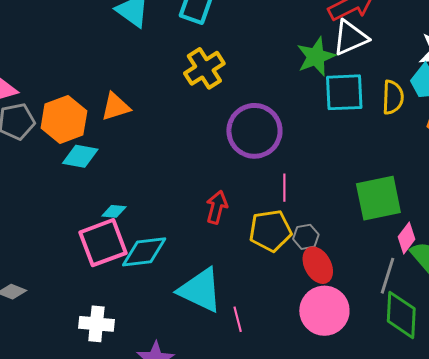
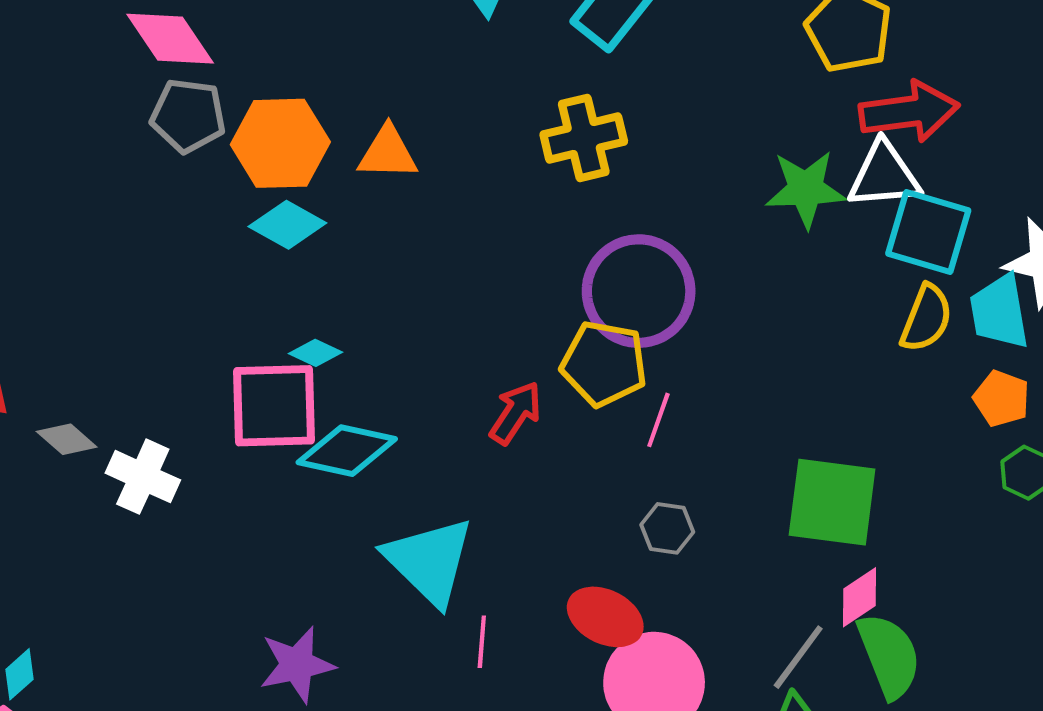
cyan square: (344, 92) -> (928, 232), moved
yellow pentagon: (270, 231) -> (604, 364), moved
red ellipse: (318, 265) -> (605, 617), moved, turned -54
white cross: (96, 324) -> (143, 477), moved

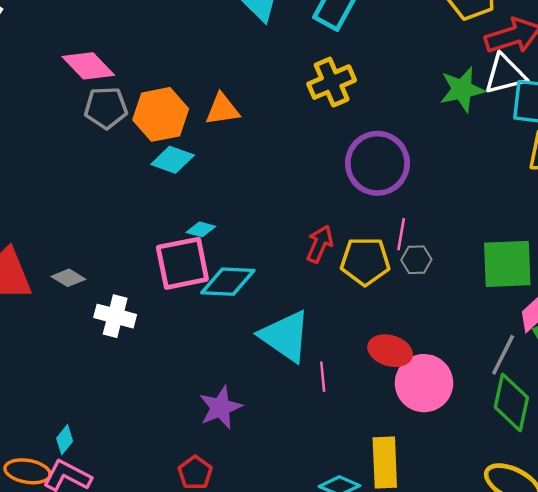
yellow pentagon: (604, 364) -> (365, 261), moved
gray diamond: (67, 439) -> (68, 278), moved
gray hexagon: (667, 528) -> (416, 260), moved

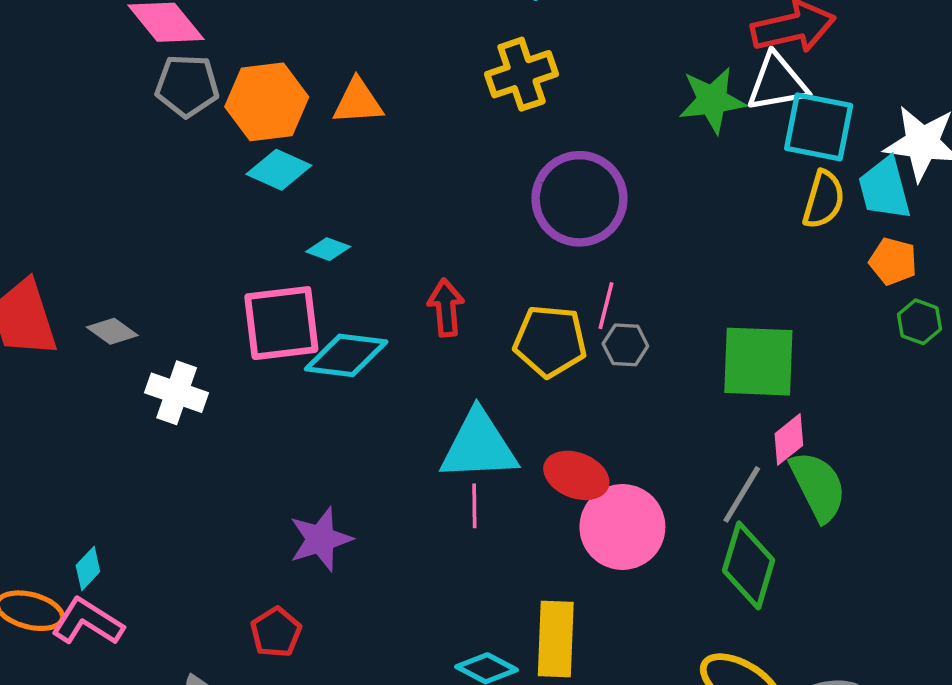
cyan diamond: (201, 229) -> (328, 249), moved
red arrow: (320, 244) -> (446, 308), moved, turned -33
cyan triangle: (285, 336) -> (479, 446), moved, turned -42

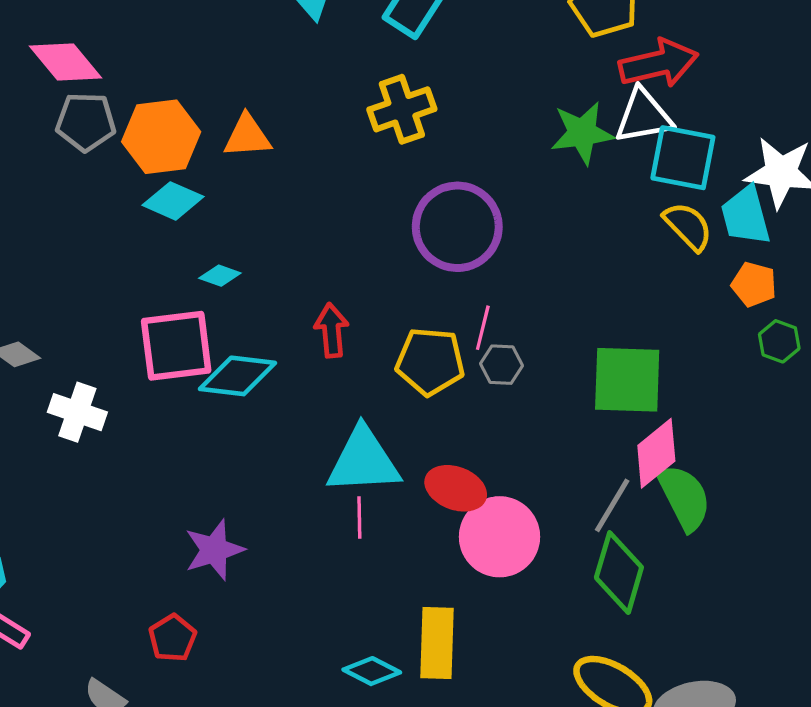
yellow semicircle: (824, 200) -> (688, 226), turned -60
pink diamond: (789, 439) -> (656, 453), size x1.4

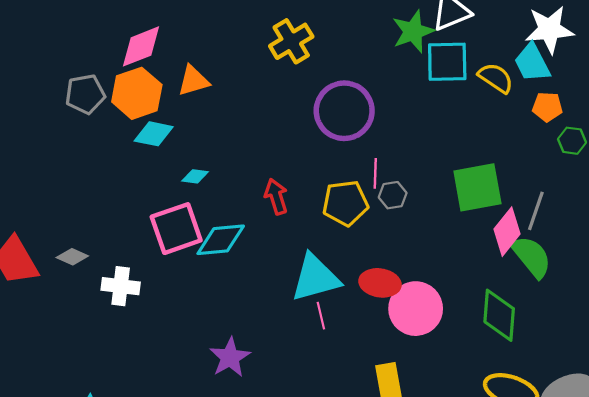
pink diamond: (66, 62) -> (141, 46), moved, turned -60
cyan square: (683, 158) -> (447, 62), moved
gray line: (612, 505) -> (536, 211), moved

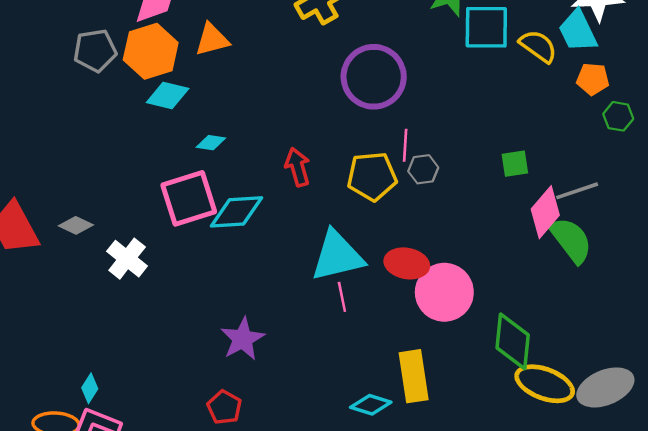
green square: (477, 187) -> (515, 164), size x0.5
gray line: (536, 211) -> (577, 191), turned 51
white cross: (121, 286) -> (127, 259), turned 30
green diamond: (499, 315) -> (513, 341), moved

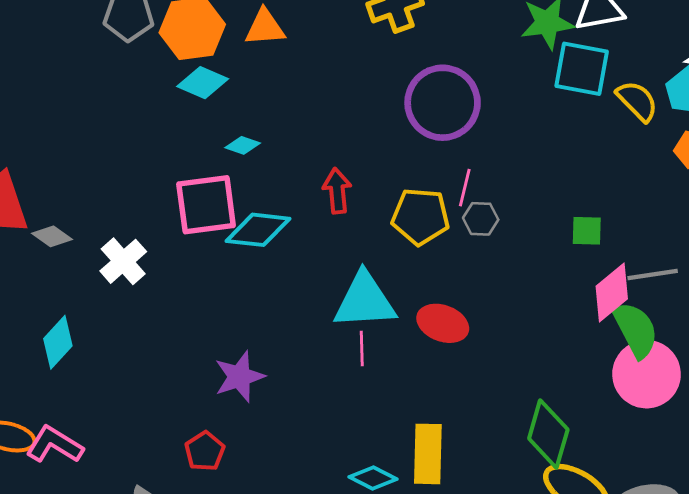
gray diamond: (76, 225) -> (52, 236), moved
pink circle: (444, 292) -> (647, 374), moved
cyan diamond: (90, 388) -> (58, 342), moved, size x1.5

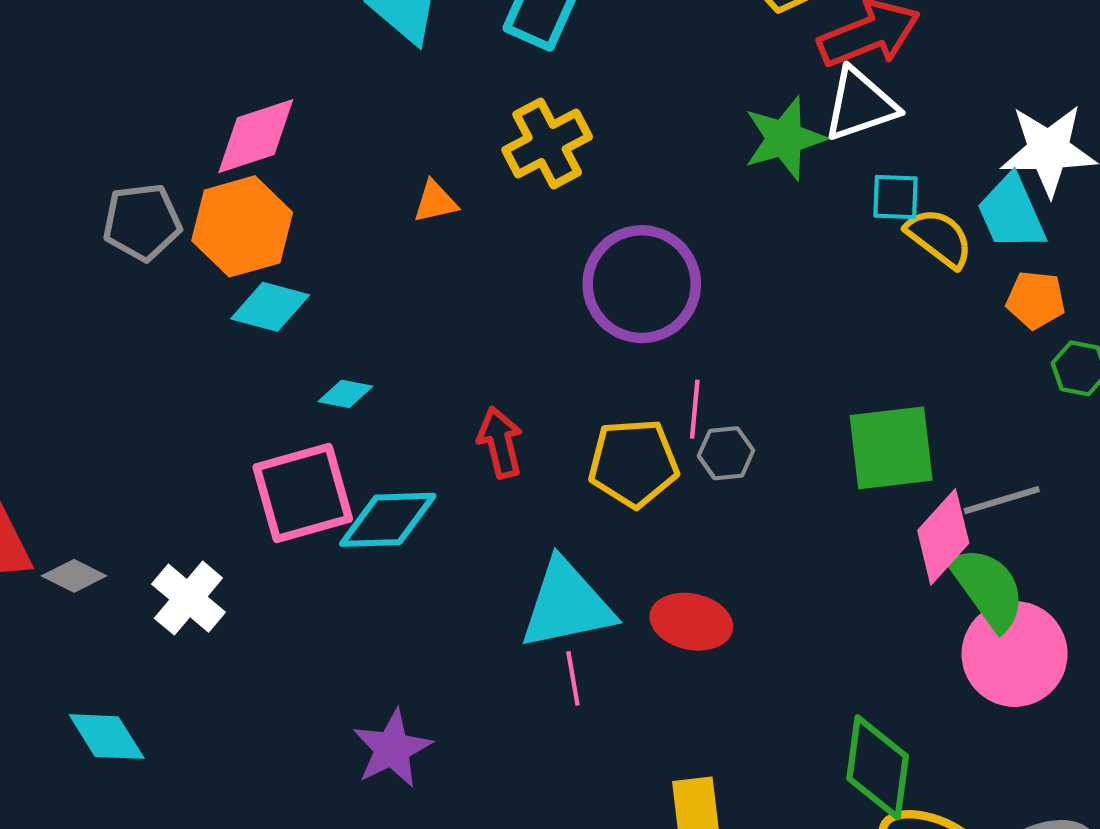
orange triangle: (265, 27) -> (435, 202), moved, size x0.7
cyan square: (582, 69) -> (896, 197), moved, size x0.6
green square: (587, 231) -> (891, 448), size x1.8
cyan diamond: (58, 342) -> (107, 737), turned -66

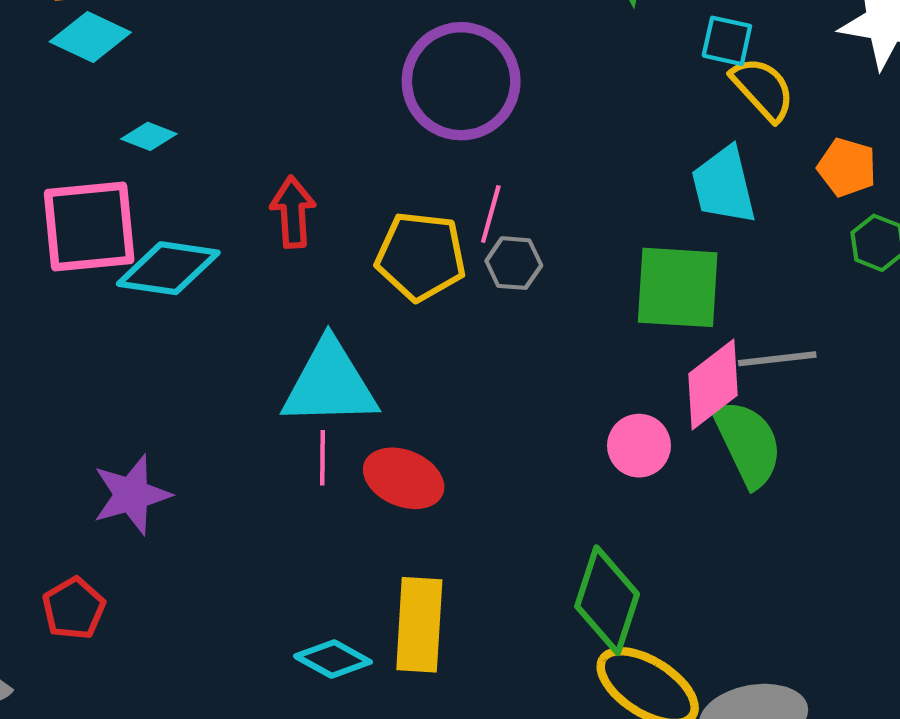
cyan trapezoid: (1011, 213) -> (724, 185), moved
red ellipse: (691, 622) -> (404, 478), moved
pink circle: (1015, 654) -> (639, 446), moved, size x0.6

